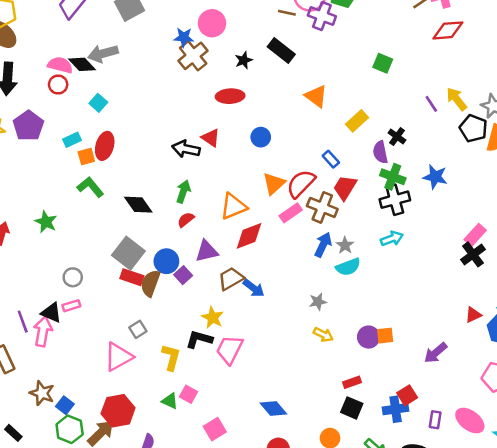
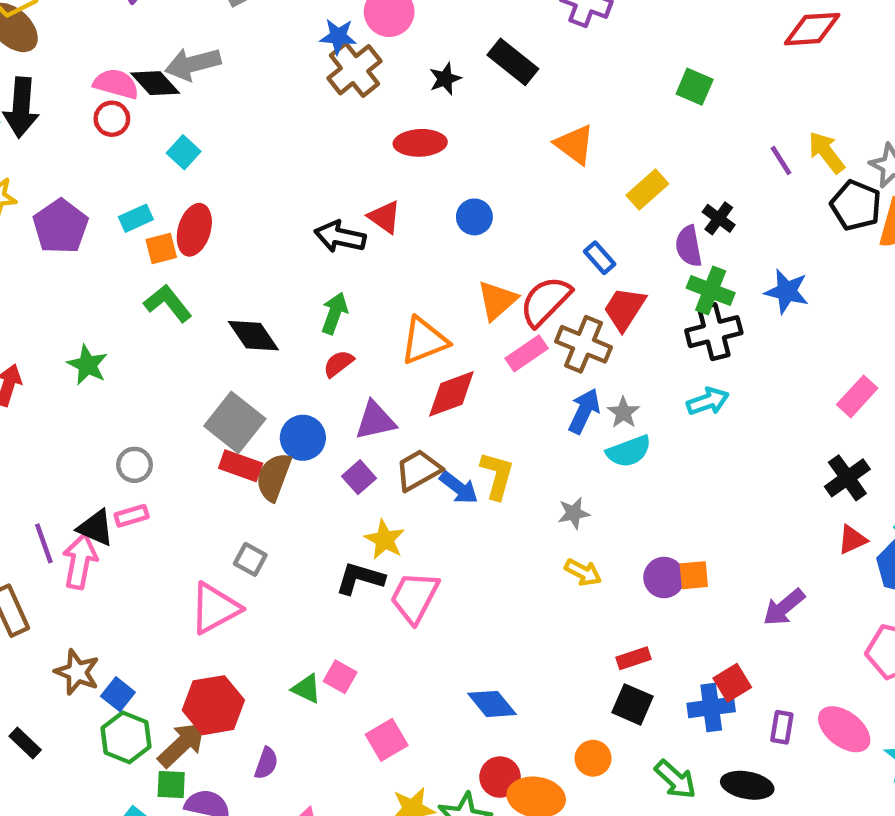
purple pentagon: (28, 126) -> (60, 226), moved
black cross: (473, 254) -> (847, 478), moved
purple square: (183, 275) -> (359, 477), moved
gray square: (138, 329) -> (250, 559), turned -30
yellow L-shape: (171, 357) -> (497, 475), moved

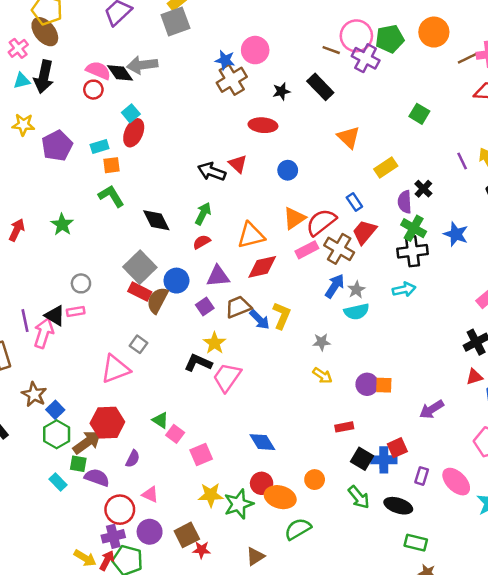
red ellipse: (194, 230) -> (134, 133), moved
pink square: (340, 677) -> (175, 434), moved
black square: (633, 704) -> (362, 459), moved

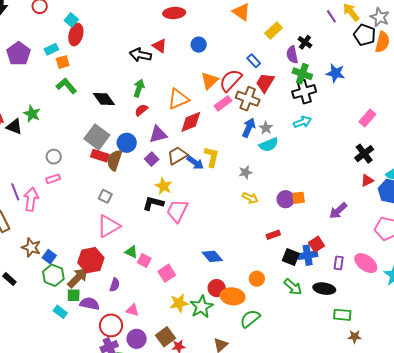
black triangle: (55, 316) -> (14, 127), moved
pink triangle: (115, 369) -> (108, 226), moved

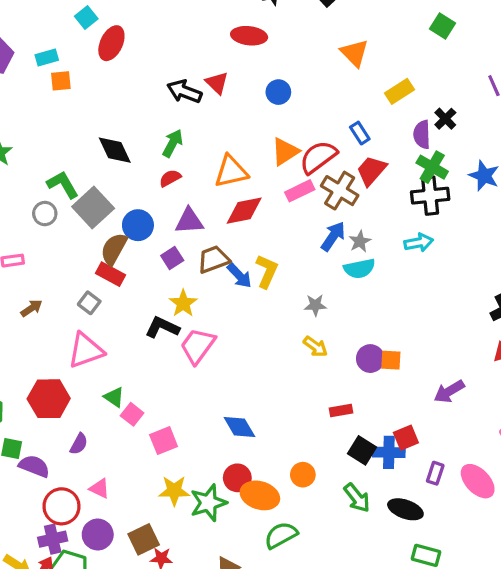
red ellipse: (76, 35) -> (111, 43), moved
green L-shape: (66, 86) -> (63, 185), moved
red rectangle: (100, 156) -> (110, 274), moved
gray circle: (54, 157) -> (45, 214), moved
brown arrow: (78, 278) -> (31, 308), moved, size x0.6

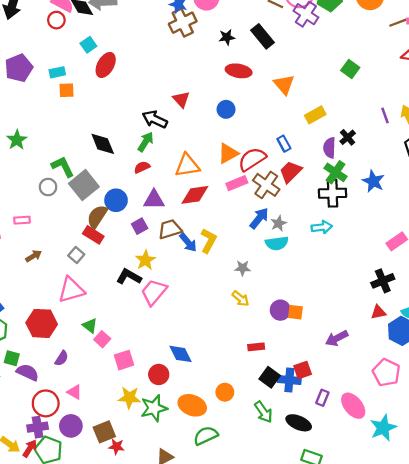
red ellipse: (249, 36) -> (239, 71), moved
black arrow: (184, 92) -> (155, 119), moved
red circle: (237, 478) -> (159, 374), moved

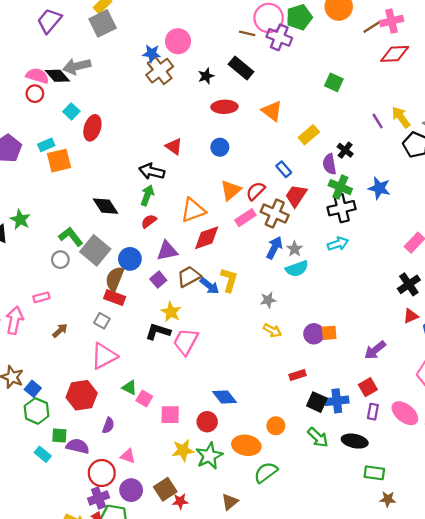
orange square: (67, 90) -> (59, 161), size x1.5
red semicircle: (252, 159) -> (256, 191), size x0.7
pink square: (124, 360) -> (170, 415), turned 30
red square: (303, 370) -> (368, 387), moved

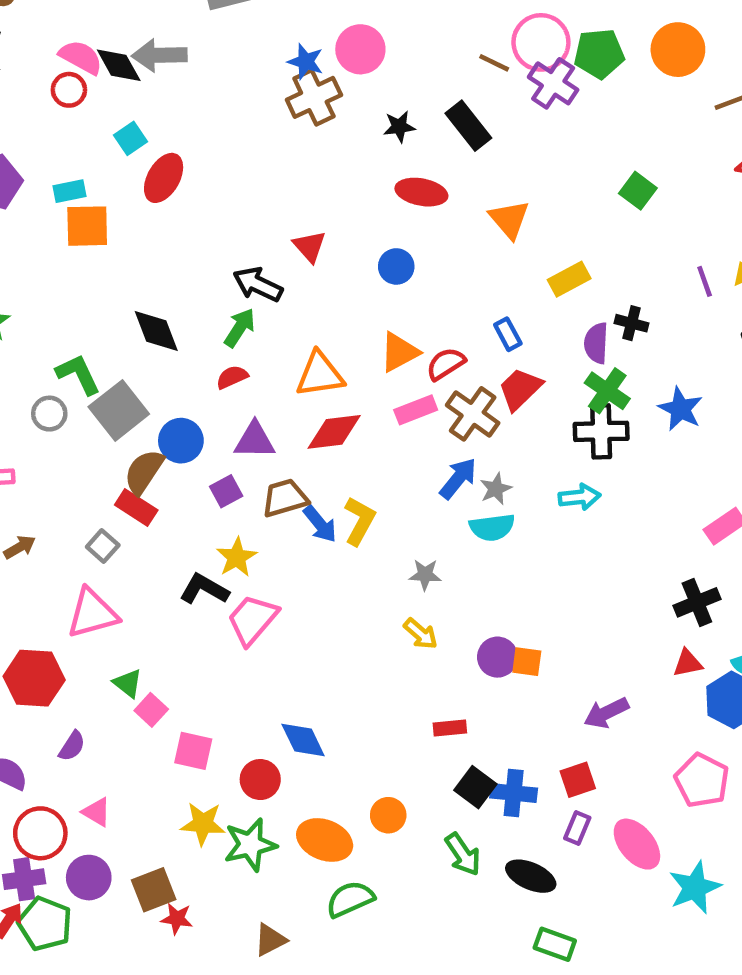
black cross: (345, 150) -> (631, 323), turned -35

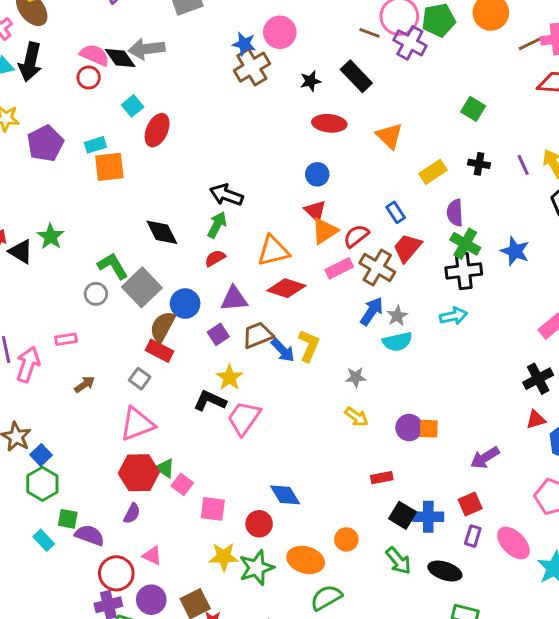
red triangle: (310, 246) -> (315, 211), moved
black cross: (631, 323) -> (479, 164), moved
red diamond: (334, 432) -> (286, 288), turned 30
red hexagon: (34, 678) -> (139, 473), moved

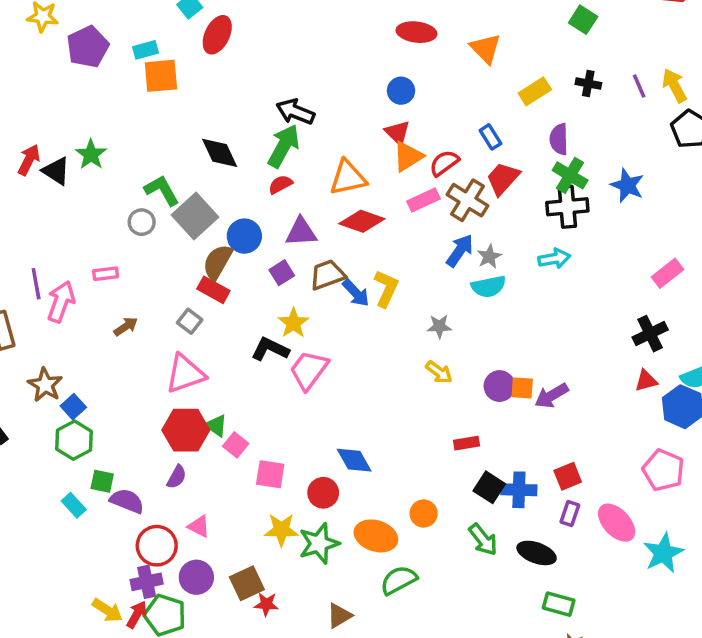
green arrow: (217, 225) -> (284, 146), size x1.4
purple arrow: (485, 458) -> (552, 396), moved

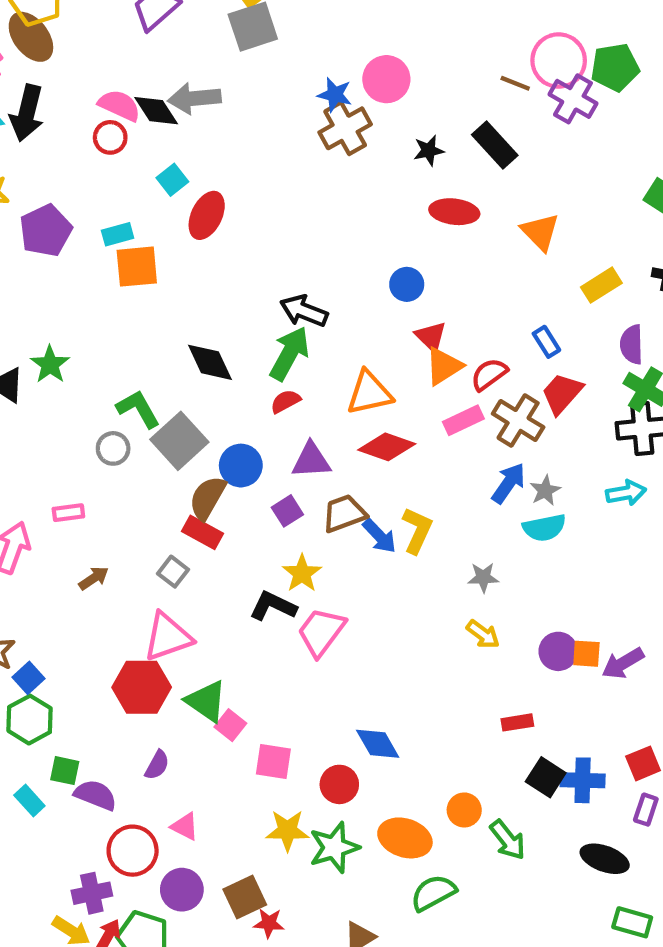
blue circle: (401, 91) -> (407, 284), moved
green triangle: (216, 426) -> (206, 701), size x1.5
red hexagon: (186, 430) -> (142, 687), moved
green arrow: (483, 540) -> (508, 840), moved
purple cross: (147, 582) -> (92, 893), moved

